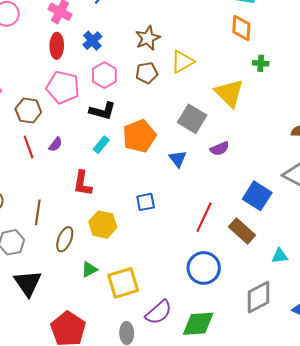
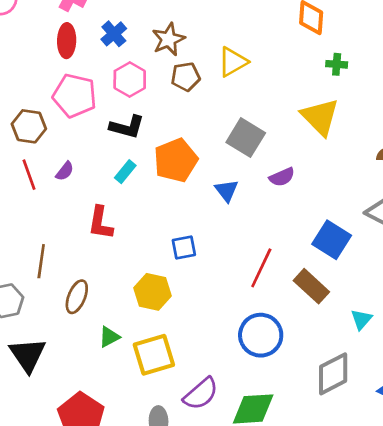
brown star: (148, 38) -> (168, 39), moved
yellow triangle: (229, 93) -> (320, 117), moved
yellow hexagon: (103, 225) -> (153, 292), moved
cyan triangle: (280, 256) -> (361, 319), turned -42

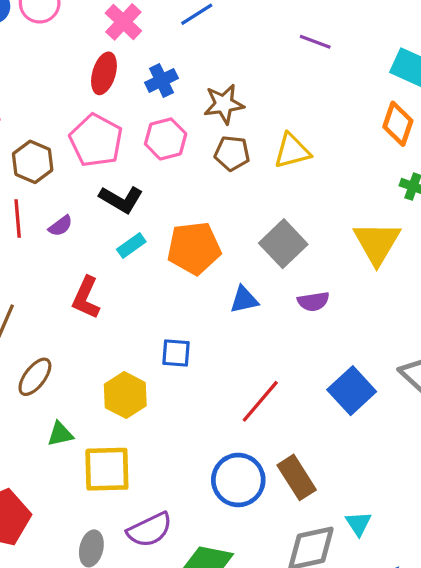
black L-shape: (127, 127) -> (121, 199), moved
blue triangle: (227, 191) -> (244, 300), turned 40
brown rectangle: (311, 286) -> (297, 477), moved
cyan triangle: (361, 319) -> (358, 524), moved, turned -30

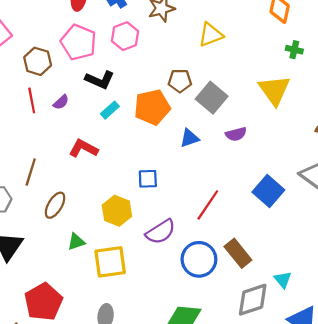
brown pentagon: (232, 153) -> (180, 81), moved
red L-shape: (86, 298) -> (83, 148), turned 100
purple semicircle: (150, 530) -> (161, 232), moved

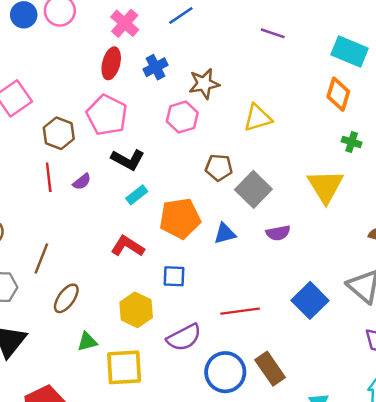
pink hexagon: (125, 36) -> (182, 117), moved
orange pentagon: (152, 107) -> (180, 218), moved
red L-shape: (83, 148) -> (128, 246), moved
red line: (208, 205) -> (240, 311), turned 44

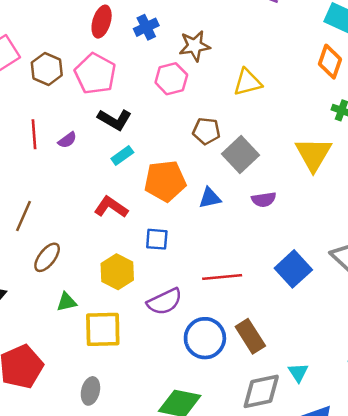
brown hexagon: (59, 133) -> (47, 69), moved

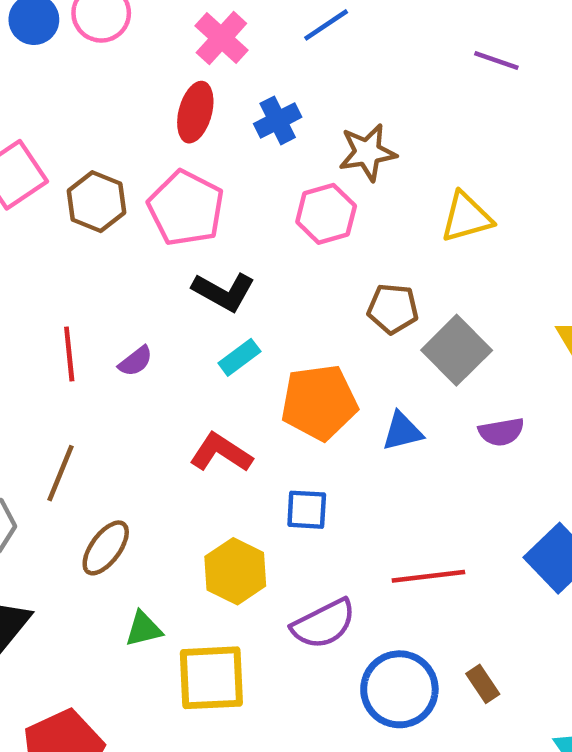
red line: (34, 134) -> (69, 354), moved
purple semicircle: (67, 140) -> (136, 361), moved
brown rectangle: (250, 336) -> (483, 684), size x0.6

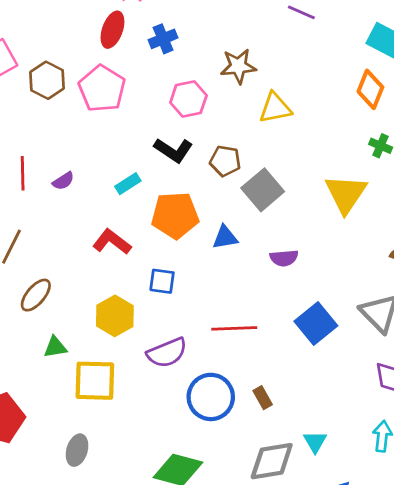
brown star: (367, 152) -> (238, 66), moved
black L-shape: (224, 292) -> (173, 150), moved
purple semicircle: (501, 432) -> (284, 258), moved

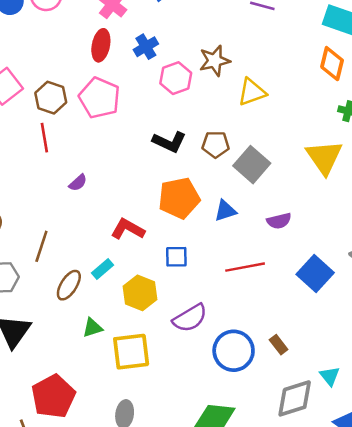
pink hexagon: (188, 99) -> (176, 78), moved
red line: (23, 173) -> (44, 138), moved
cyan rectangle: (128, 184) -> (103, 269), moved
red line: (234, 328) -> (245, 267), moved

